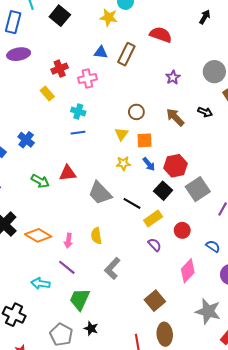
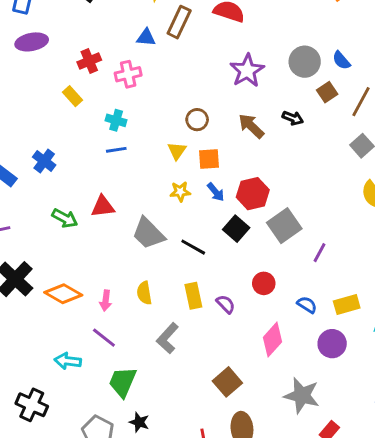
brown rectangle: (126, 54) -> (179, 22), moved
purple star: (173, 77) -> (247, 71), size x1.6
yellow rectangle: (153, 218) -> (193, 296), moved, turned -66

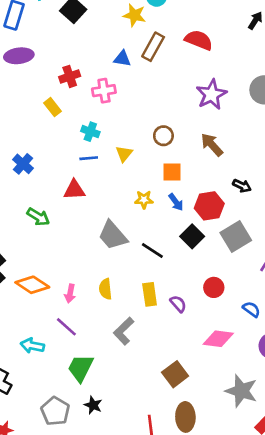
black arrow: (293, 118) -> (242, 186), moved
yellow triangle: (177, 151) -> (124, 154), moved
red triangle: (103, 206) -> (74, 190), moved
pink diamond: (272, 340) -> (218, 339), turned 52

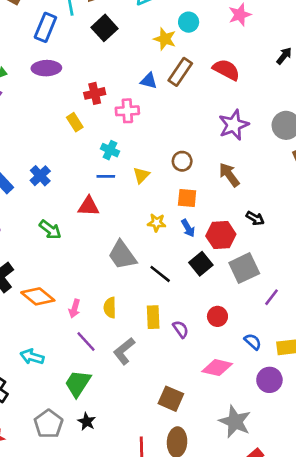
purple line: (66, 327) -> (86, 342), moved
brown square: (175, 374) -> (171, 399), turned -35

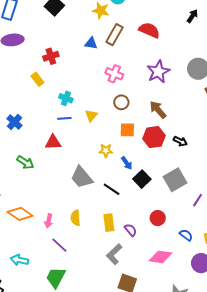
pink cross: (127, 111) -> (114, 74), moved, turned 30
blue arrow: (188, 228) -> (127, 163), moved
red hexagon: (221, 235) -> (154, 137), moved
gray L-shape: (124, 351) -> (114, 254), moved

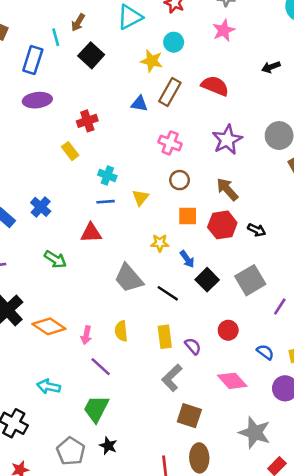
black arrow: (192, 16) -> (271, 67), turned -144
pink diamond: (161, 257) -> (232, 381), turned 40

